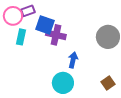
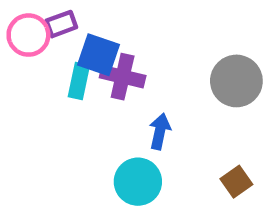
cyan rectangle: (21, 37) -> (79, 81), moved

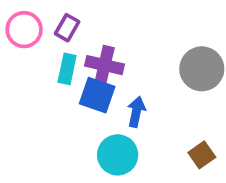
purple rectangle: (61, 24) -> (67, 28), moved, turned -40
blue square: (99, 55) -> (97, 95), moved

